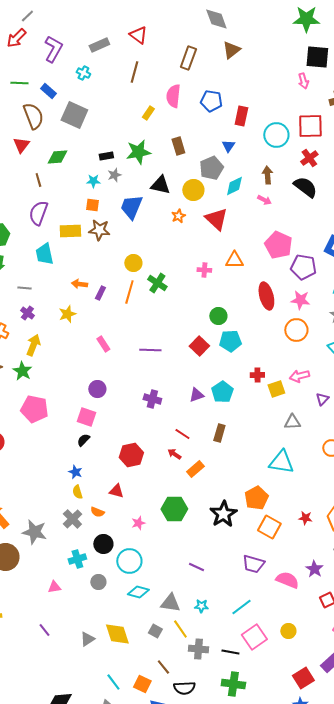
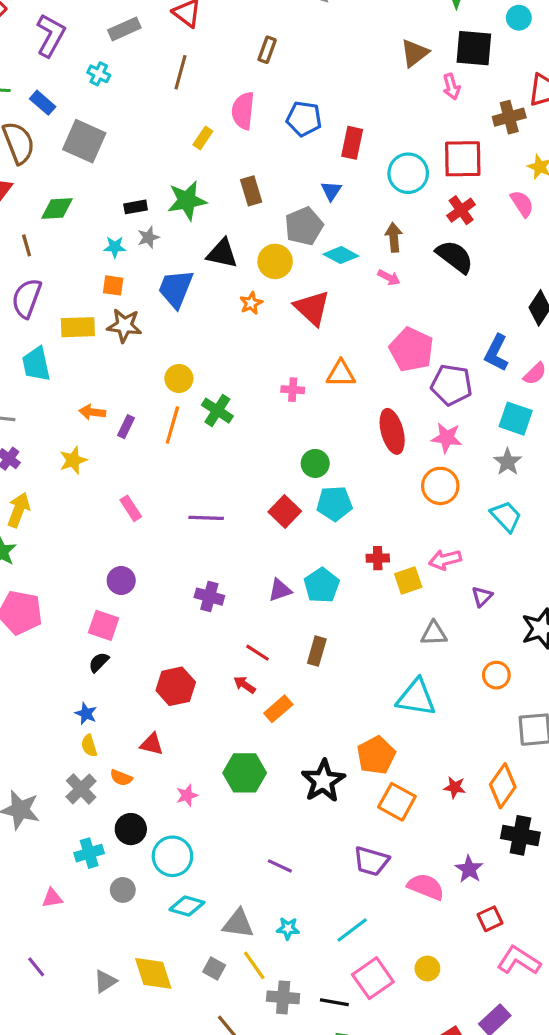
brown triangle: (231, 50) -> (415, 53), moved
brown rectangle: (188, 58) -> (267, 50), size x0.7
cyan diamond: (234, 186) -> (341, 255), turned 55

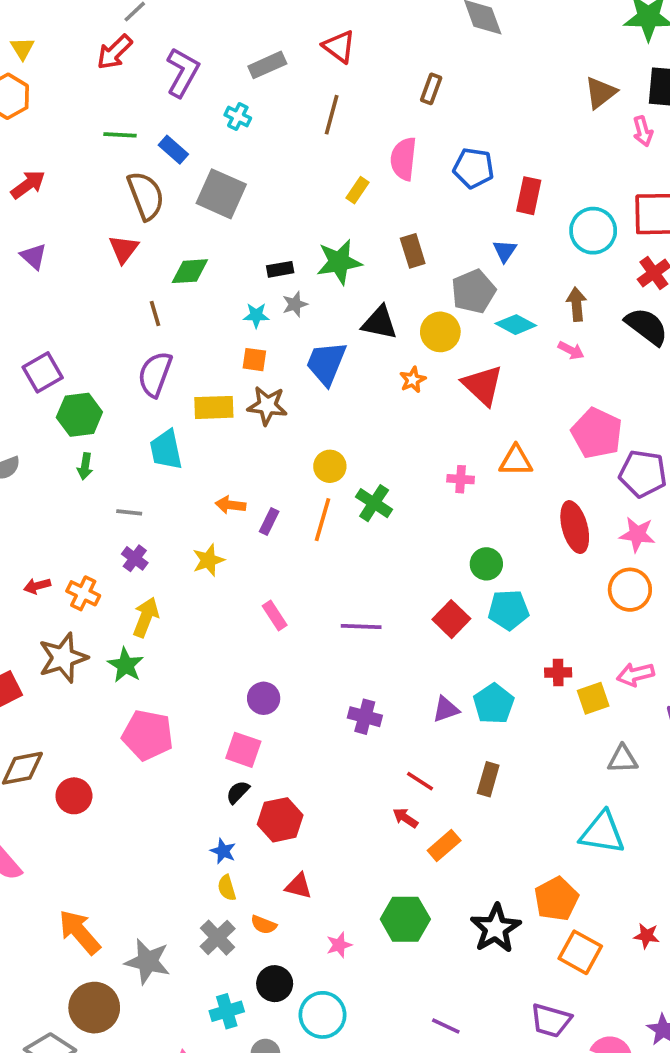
red hexagon: (176, 686) -> (280, 820), moved

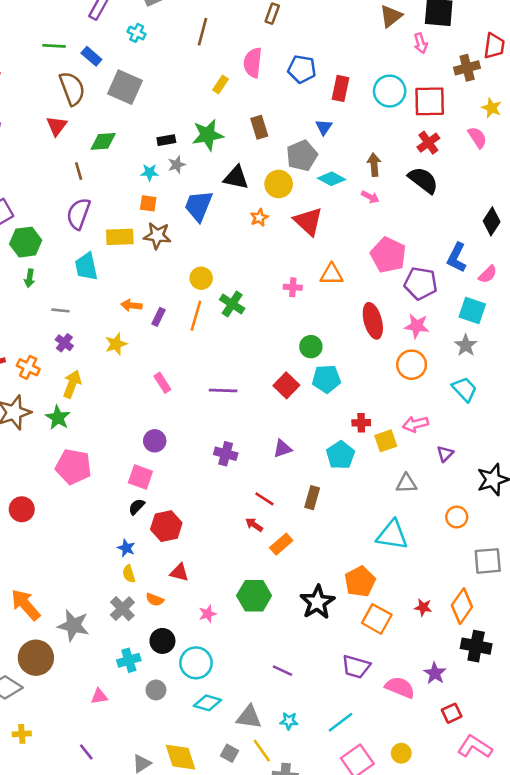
cyan circle: (593, 231) -> (390, 91), moved
cyan pentagon: (494, 704) -> (341, 455), moved

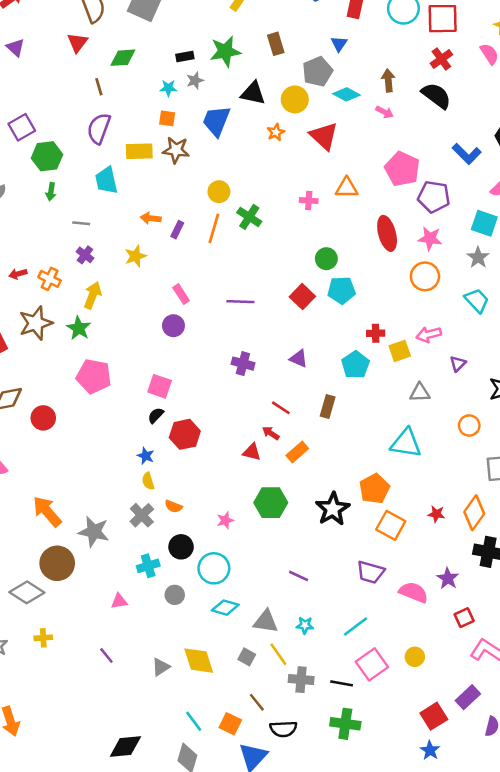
blue L-shape: (457, 258) -> (467, 154), moved, turned -72
purple circle: (155, 441) -> (173, 326), moved
purple triangle: (282, 449) -> (299, 359), turned 42
red triangle: (179, 573) -> (252, 452), moved

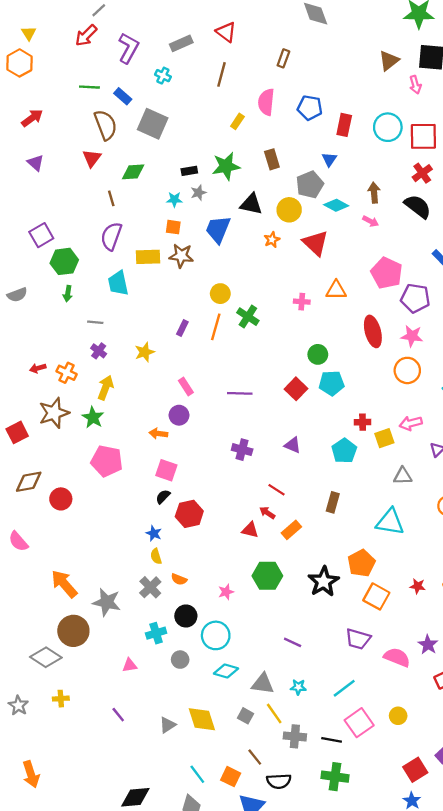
orange arrow: (151, 218) -> (158, 434), moved
brown rectangle: (328, 407) -> (333, 502), moved

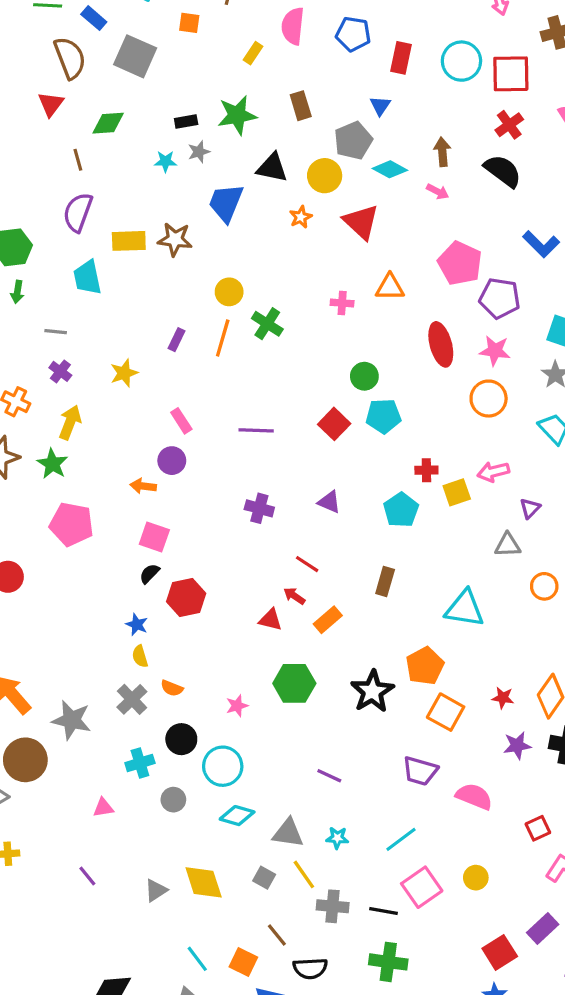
orange square: (173, 227) -> (189, 23), moved
gray triangle: (403, 476) -> (508, 545), moved
purple star: (428, 645) -> (517, 746), moved, turned 30

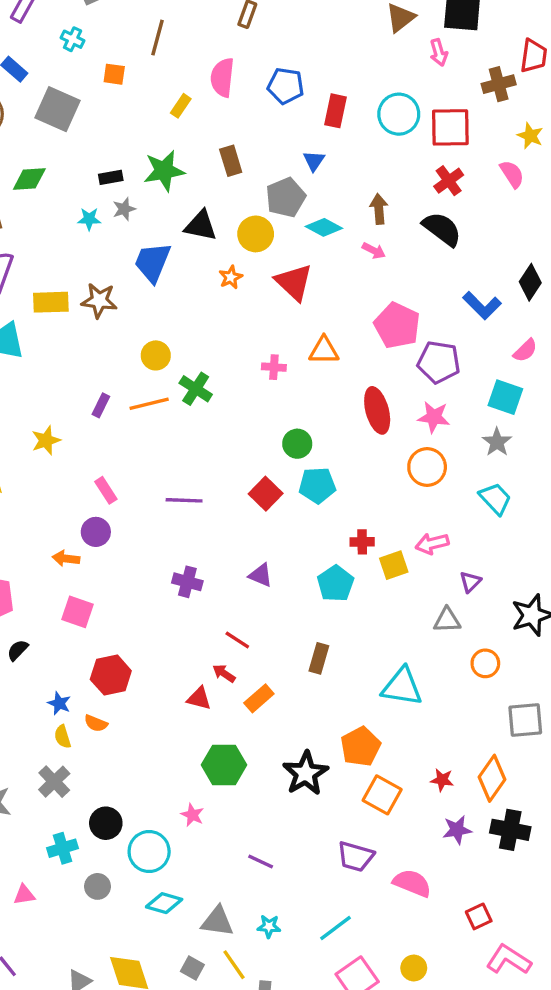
orange line: (223, 338) -> (149, 404), turned 60
black semicircle: (149, 574) -> (18, 650), moved
orange semicircle: (172, 688) -> (96, 723), moved
pink star: (237, 706) -> (192, 815), moved, turned -30

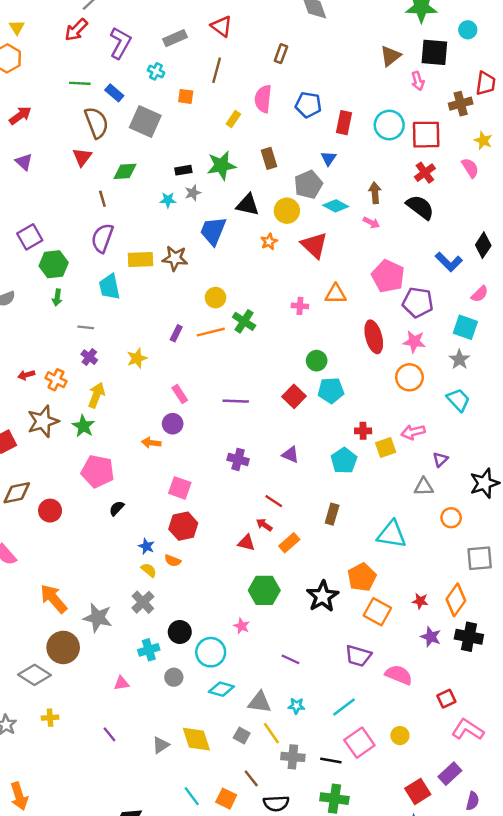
pink square: (78, 612) -> (180, 488), moved
yellow semicircle: (63, 737) -> (149, 570), turned 147
purple star: (457, 830) -> (431, 637), turned 30

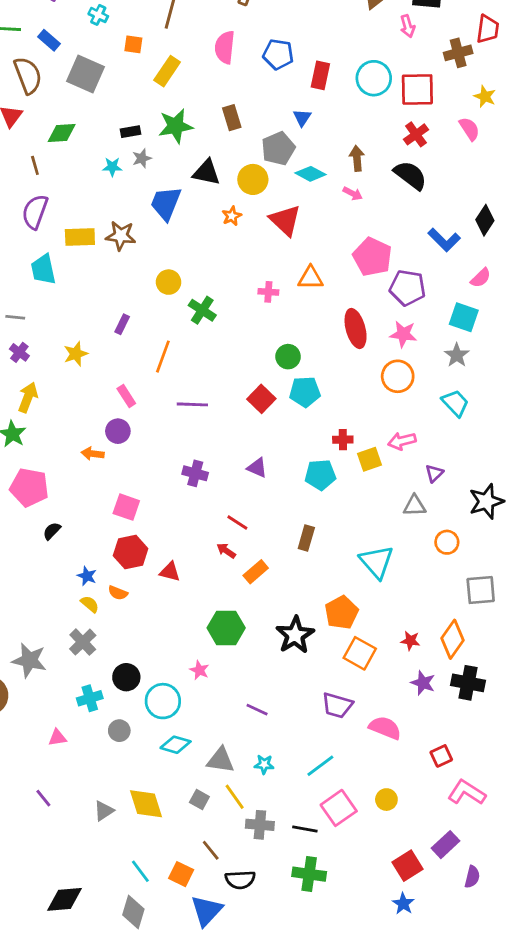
yellow rectangle: (233, 119) -> (167, 71), moved, size x1.5
orange line: (211, 332) -> (163, 357), moved, turned -56
cyan pentagon: (344, 461) -> (320, 475), turned 30
cyan triangle: (392, 534) -> (377, 562), turned 40
red triangle: (246, 543) -> (170, 572), moved

